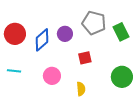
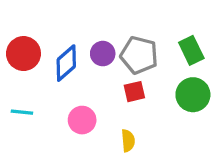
gray pentagon: (94, 23) -> (139, 55), moved
green circle: (122, 77) -> (193, 95), moved

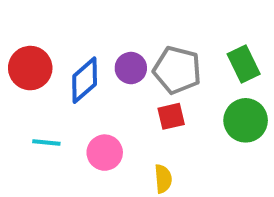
cyan line: (22, 112) -> (46, 143), moved

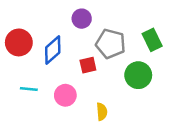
purple circle: (131, 68) -> (82, 19), moved
red square: (171, 116) -> (88, 65), moved
green circle: (246, 120) -> (138, 75), moved

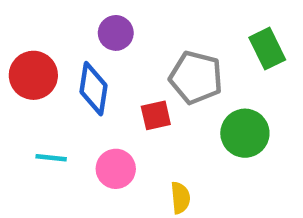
purple circle: (82, 19) -> (116, 33), moved
green rectangle: (152, 40) -> (267, 49), moved
blue diamond: (53, 50) -> (93, 89), turned -40

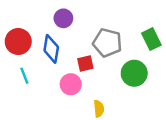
green rectangle: (267, 49) -> (151, 39), moved
cyan line: (51, 158) -> (24, 76), moved, turned 63
pink circle: (116, 169) -> (71, 84), moved

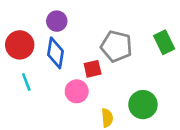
purple circle: (63, 18) -> (57, 21), moved
green circle: (134, 73) -> (143, 105), moved

